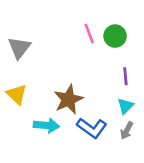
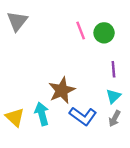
gray triangle: (19, 48) -> (17, 21), moved
yellow triangle: (17, 94) -> (15, 117), moved
cyan arrow: (46, 125) -> (42, 114), turned -110

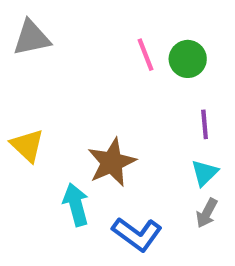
gray triangle: (17, 21) -> (32, 38), turned 40
blue L-shape: (83, 116) -> (137, 234), moved
yellow triangle: (15, 117) -> (27, 145), moved

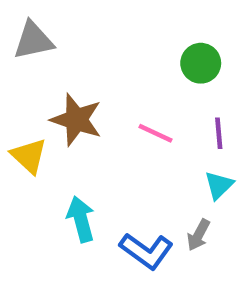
pink line: (146, 55) -> (156, 133), moved, turned -44
brown star: (112, 162) -> (76, 120), moved, turned -30
gray arrow: (207, 213) -> (198, 235), moved

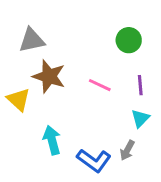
gray triangle: (33, 41) -> (32, 40), moved

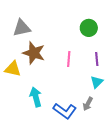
pink line: (100, 85) -> (69, 59), turned 70
yellow triangle: (19, 100) -> (13, 69), turned -30

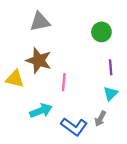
gray triangle: (22, 28) -> (40, 22), moved
pink line: (69, 59) -> (64, 82), moved
cyan arrow: (36, 97) -> (41, 111), turned 84

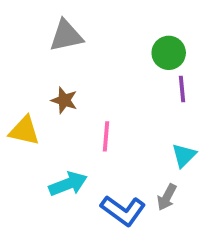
brown star: (39, 60) -> (64, 100), size x0.6
purple line: (111, 67) -> (182, 89), moved

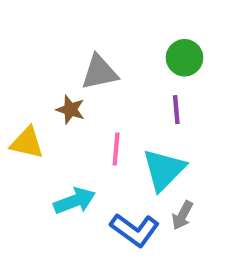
gray triangle: (66, 36) -> (99, 72), moved
purple line: (182, 89) -> (176, 110), moved
cyan triangle: (184, 155) -> (164, 170), moved, size x1.6

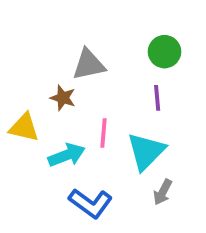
cyan arrow: (75, 201) -> (67, 155), moved
blue L-shape: (135, 230) -> (91, 203), moved

